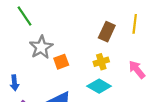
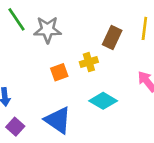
gray star: (41, 47) -> (48, 30), moved, turned 30
yellow cross: (101, 62) -> (89, 62), moved

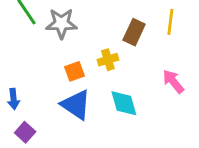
cyan diamond: (103, 101) -> (124, 103), turned 44
blue triangle: (58, 120) -> (76, 105), moved

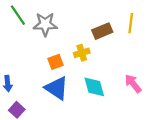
brown rectangle: (134, 32) -> (102, 31), turned 42
pink arrow: (173, 82) -> (133, 84), moved

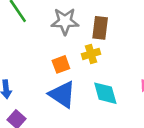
gray star: (45, 24) -> (65, 21), moved
brown rectangle: (102, 31) -> (100, 28), moved, turned -60

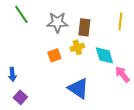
cyan diamond: (105, 93) -> (104, 55), moved
blue triangle: (62, 94) -> (78, 88), moved

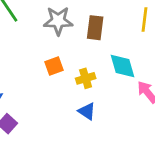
yellow cross: (77, 47) -> (86, 78), moved
blue triangle: (78, 88) -> (87, 111), size x0.6

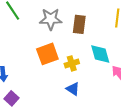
orange square: (54, 66) -> (47, 54), size x1.5

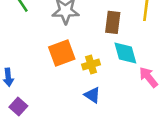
brown rectangle: (79, 24) -> (113, 22), moved

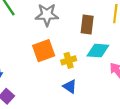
cyan diamond: (125, 53) -> (98, 51), turned -70

